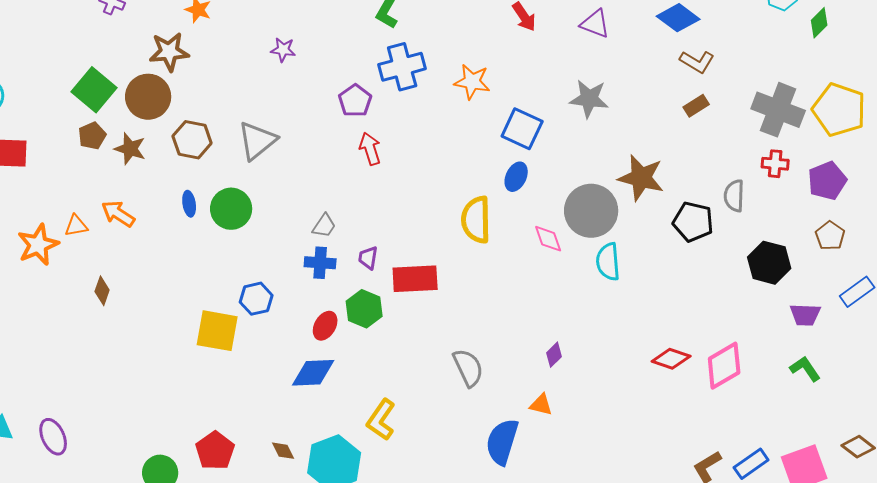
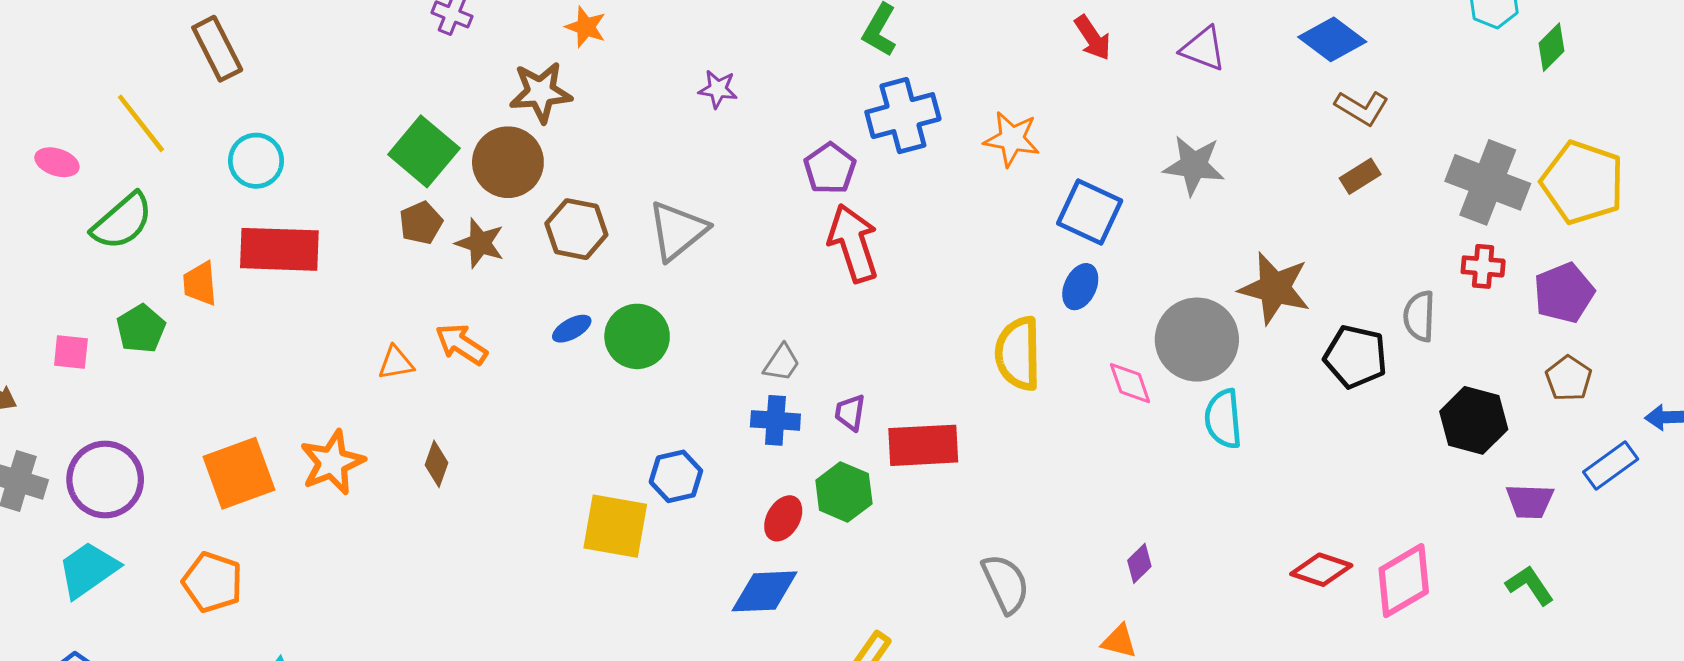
red arrow: (370, 149) -> (853, 243), size x1.5
blue ellipse: (189, 204) -> (572, 329), turned 70
orange star: (38, 245) -> (332, 462), moved

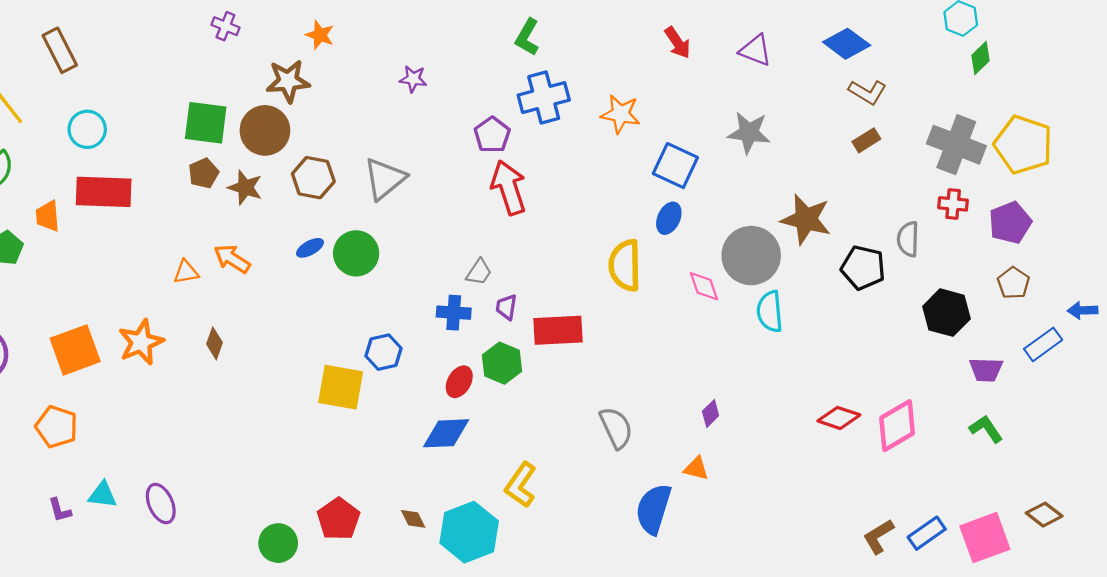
green diamond: (1551, 47) -> (980, 58), moved
green square: (424, 151) -> (206, 123), turned -33
gray trapezoid: (782, 363) -> (479, 272), moved

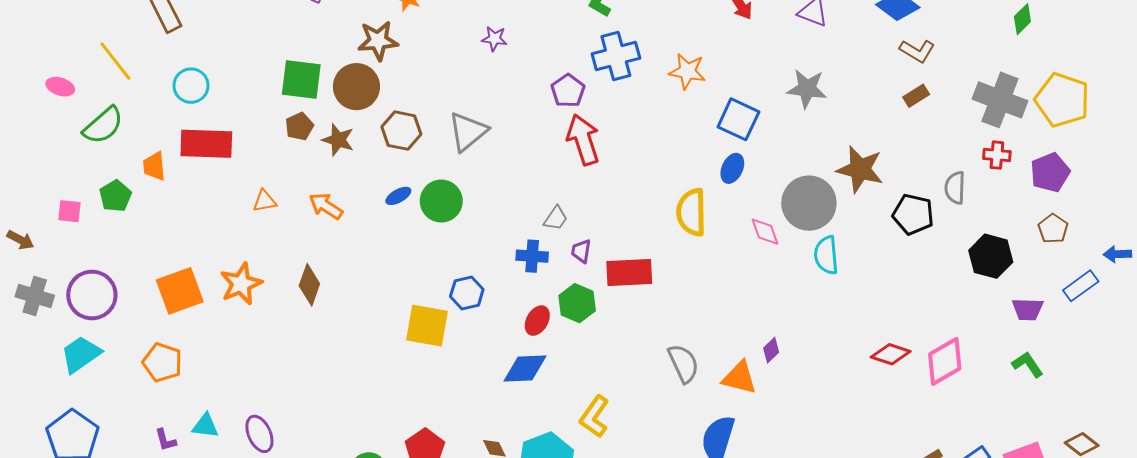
orange triangle: (186, 272) -> (265, 201), moved
brown diamond: (215, 343) -> (309, 285), size x1.4
orange triangle: (696, 468) -> (739, 378), moved, size x1.5

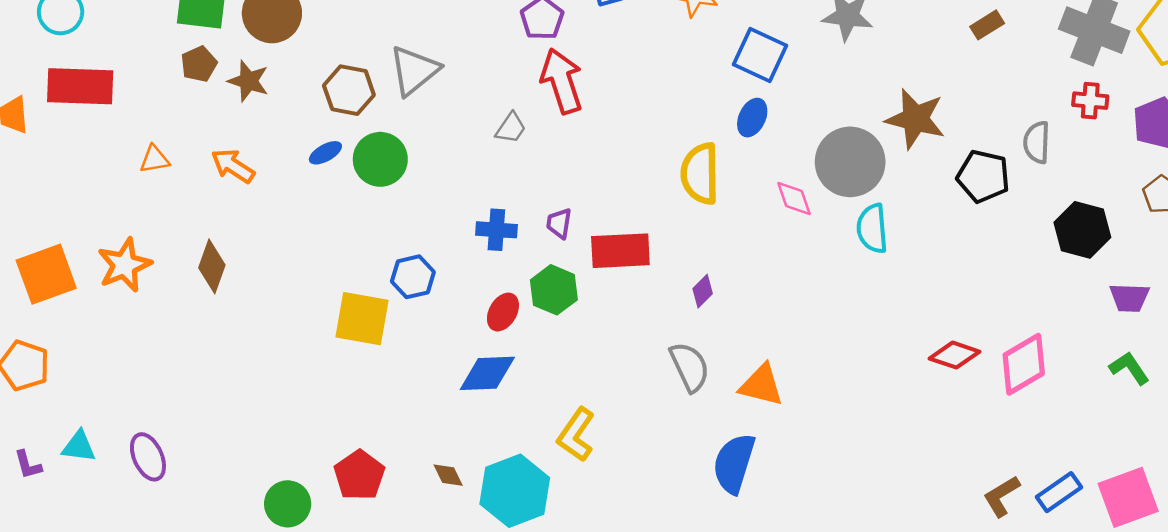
brown hexagon: (401, 131) -> (349, 90), moved
gray trapezoid: (556, 218) -> (511, 128), moved
purple diamond: (771, 350) -> (703, 291), moved

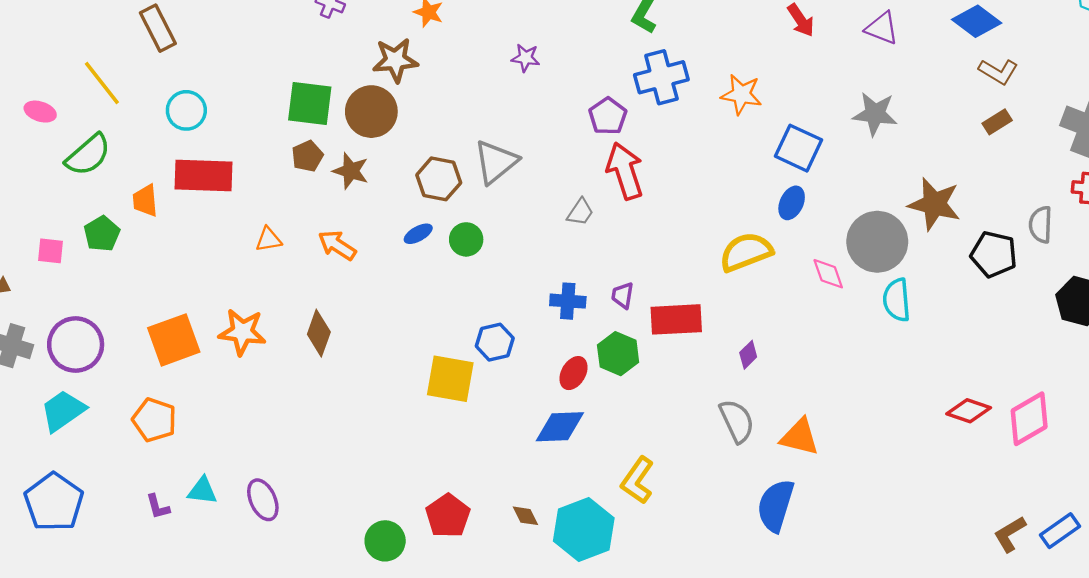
green circle: (380, 159) -> (466, 239), size x0.7
yellow semicircle: (700, 174) -> (746, 252), turned 70
orange star: (124, 265) -> (242, 332), turned 30

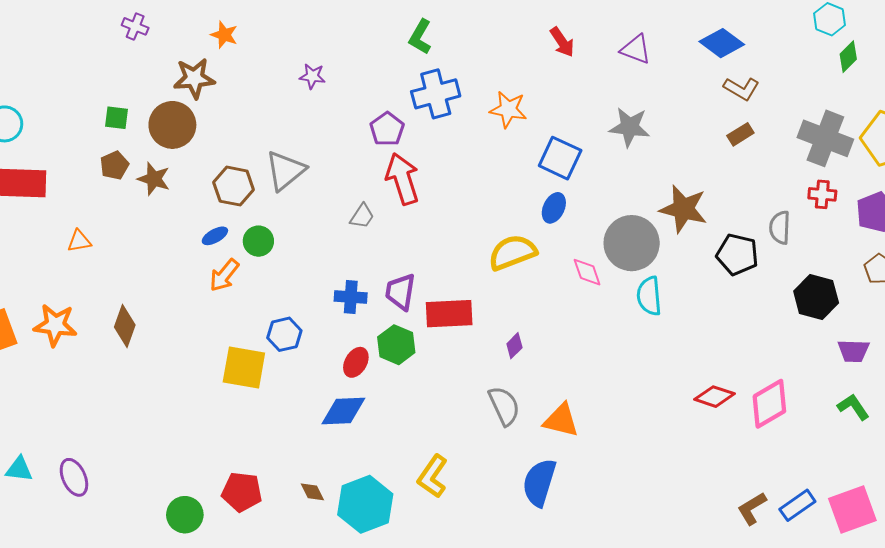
green square: (310, 104) -> (116, 118), size x0.6
orange arrow: (337, 245) -> (224, 275), moved, turned -84
purple trapezoid: (623, 295) -> (400, 292), size x1.5
yellow L-shape: (637, 480) -> (433, 476), moved
red pentagon: (448, 516) -> (242, 492), turned -30

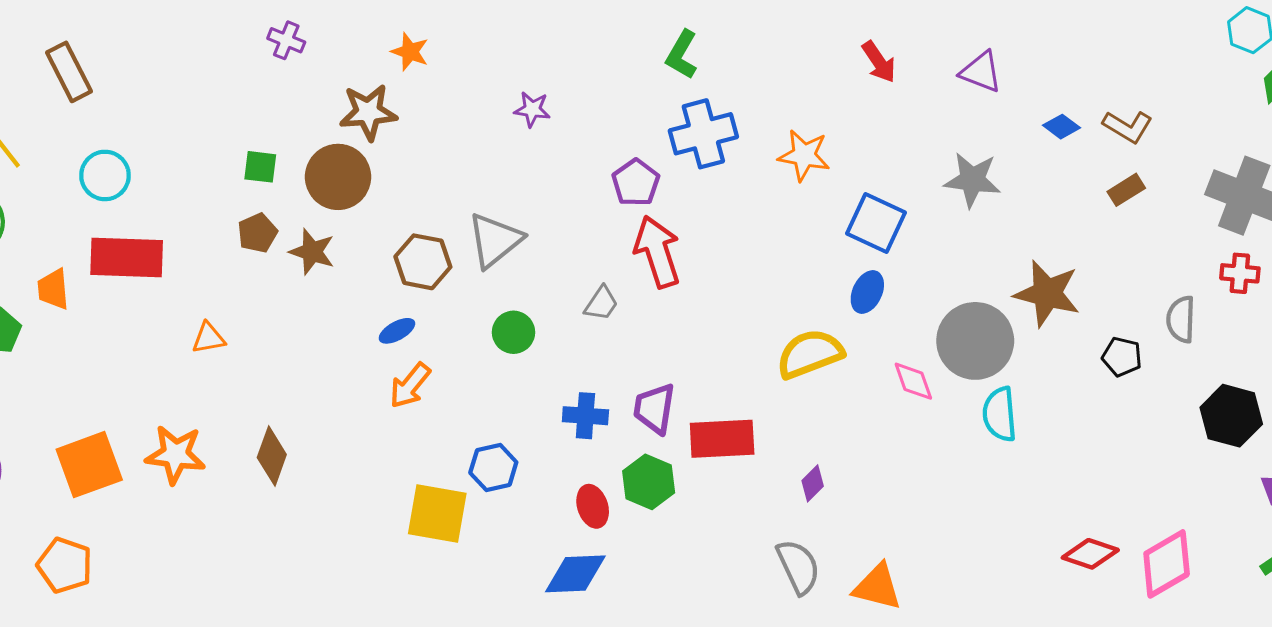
blue diamond: (722, 43) -> (1062, 127), moved, size x0.6
green circle: (258, 241) -> (513, 332), moved
black pentagon: (737, 255) -> (1122, 357), size x0.7
red ellipse: (356, 362) -> (593, 506), turned -48

